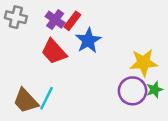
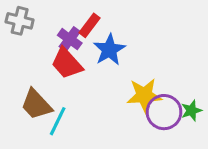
purple cross: (55, 20) -> (70, 39), moved
yellow star: (144, 63) -> (144, 95), moved
brown trapezoid: (26, 101) -> (36, 104), moved

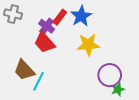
blue star: (109, 50) -> (81, 16), moved
yellow star: (144, 95) -> (88, 45), moved
green star: (191, 111) -> (118, 89), moved

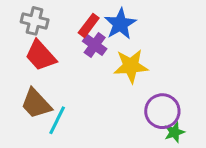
gray cross: (13, 14) -> (35, 21), moved
purple cross: (47, 26) -> (95, 45), moved
red trapezoid: (45, 43) -> (41, 56), moved

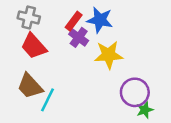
blue star: (120, 24) -> (100, 20), turned -30

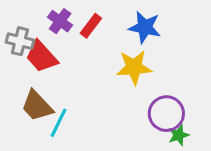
gray cross: (29, 17) -> (20, 41), moved
blue star: (100, 20) -> (145, 27), moved
purple cross: (79, 37) -> (60, 21), moved

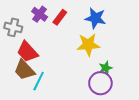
red trapezoid: (42, 57) -> (27, 52), moved
purple circle: (166, 114) -> (100, 83), moved
green star: (179, 135) -> (106, 68), moved

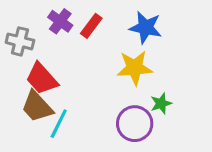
purple circle: (100, 83) -> (135, 124), moved

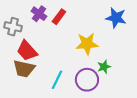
blue star: (146, 27) -> (116, 18), moved
brown trapezoid: (37, 107) -> (24, 69), turned -35
cyan line: (59, 124) -> (57, 80), moved

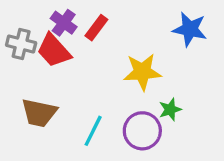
red trapezoid: (27, 51) -> (54, 51), moved

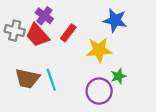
red rectangle: (96, 28) -> (68, 33), moved
blue star: (190, 29) -> (115, 20), moved
cyan line: (93, 131) -> (51, 80), moved, turned -45

